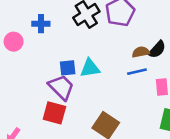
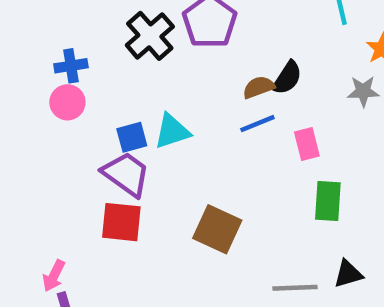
pink circle: (14, 42) -> (67, 102), moved

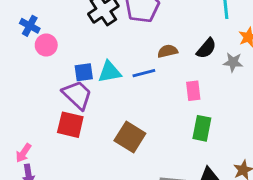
blue cross: (71, 66) -> (30, 26), moved, turned 30
black semicircle: (287, 78) -> (206, 48), moved
blue line: (257, 124) -> (144, 73), moved

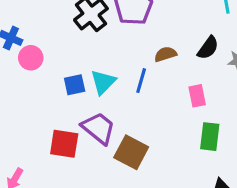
cyan triangle: (110, 72) -> (103, 82), turned -30
blue line: (144, 73) -> (141, 81), turned -55
purple trapezoid: (77, 95) -> (98, 128), moved

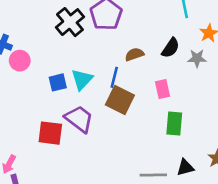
brown square: (131, 152) -> (120, 100), moved

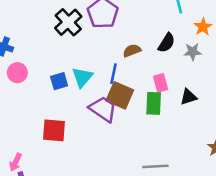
pink circle: (20, 61) -> (17, 73), moved
purple trapezoid: (79, 119) -> (103, 109), moved
green rectangle: (174, 123) -> (154, 103), moved
black triangle: (185, 167) -> (188, 97), moved

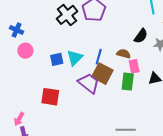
brown semicircle: (132, 51) -> (124, 54), moved, turned 32

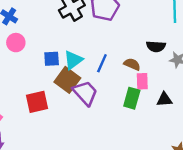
black semicircle: (141, 36) -> (156, 46), turned 49
brown square: (102, 74) -> (67, 80), moved
red square: (50, 97) -> (37, 102), turned -30

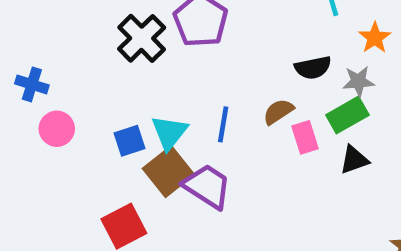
brown semicircle: (132, 64) -> (278, 112), turned -42
brown square: (67, 80) -> (168, 172), turned 30
green rectangle: (132, 98) -> (347, 115), moved, turned 60

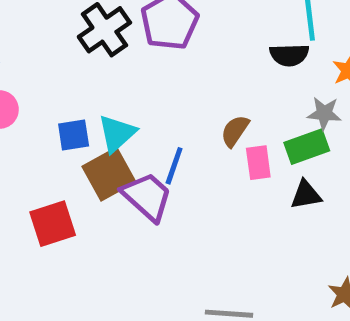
black semicircle: (313, 68) -> (289, 55), moved
brown semicircle: (278, 112) -> (235, 131), turned -32
blue line: (223, 124) -> (174, 166), moved

